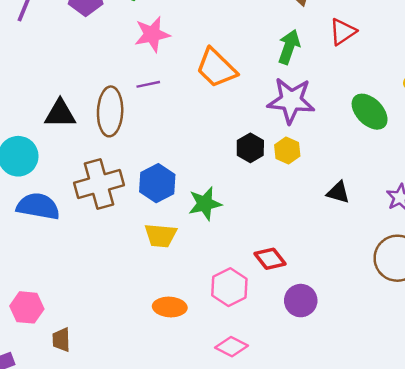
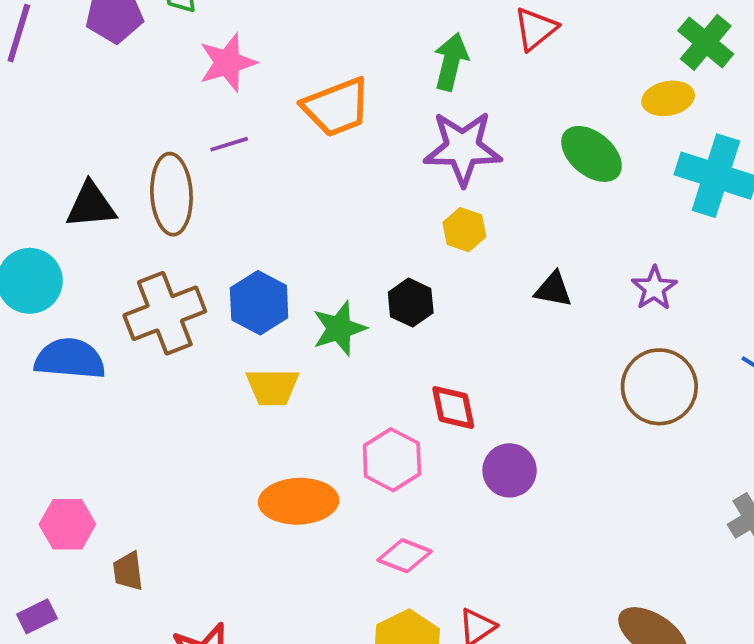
orange trapezoid: (216, 68) -> (337, 107), turned -60
black hexagon: (250, 148) -> (411, 303), moved
red diamond: (270, 259) -> (453, 407), turned 32
orange ellipse: (170, 307) -> (299, 501), size x1.4

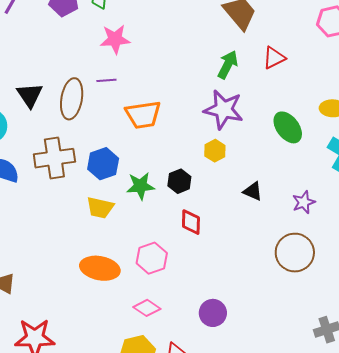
orange trapezoid: (337, 107) -> (143, 115), moved
black triangle: (91, 205) -> (30, 95), turned 48
red diamond: (453, 407) -> (191, 222), moved
purple circle: (510, 470) -> (213, 313), moved

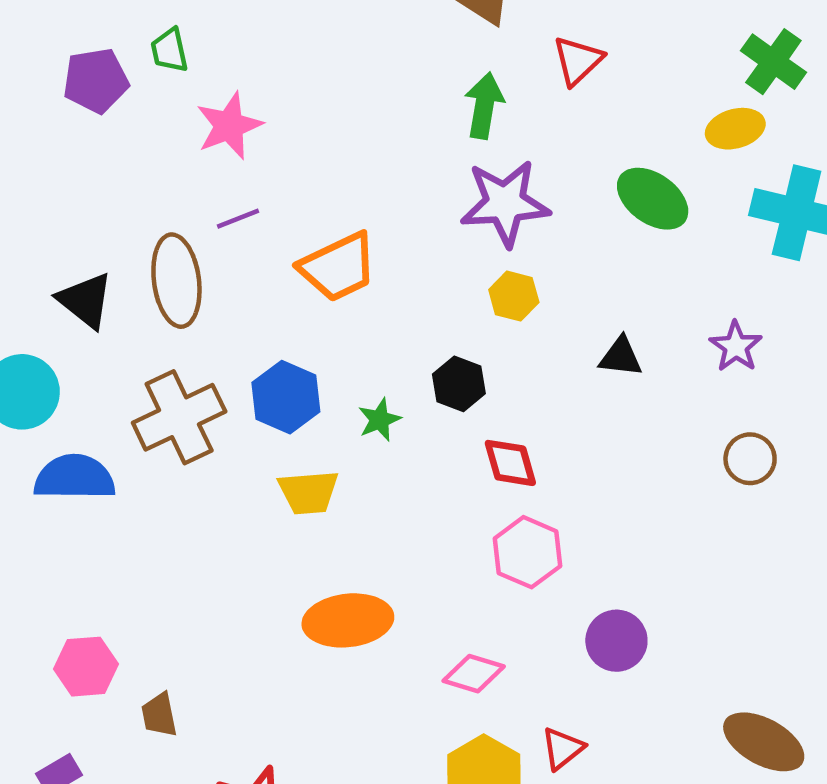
green star: (140, 186) -> (379, 420), size x0.7
brown circle: (295, 253) -> (750, 459), size x0.6
pink hexagon: (152, 258) -> (527, 552), moved

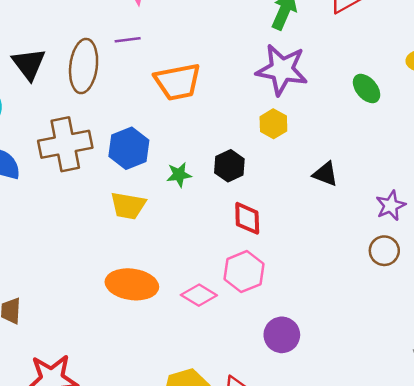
green ellipse: (653, 199) -> (367, 89), size x0.7
purple star: (736, 347) -> (391, 206), moved
pink diamond: (474, 674) -> (199, 295), moved

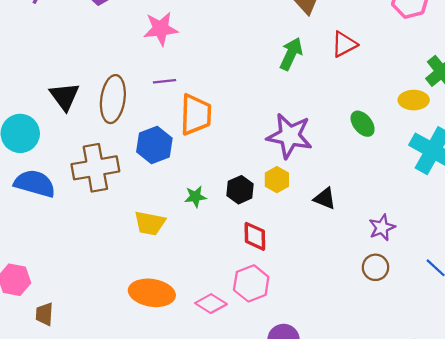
purple line: (128, 40) -> (164, 81), moved
purple star: (282, 70) -> (290, 136), moved
orange trapezoid: (178, 82) -> (196, 115), turned -78
yellow hexagon: (273, 124) -> (277, 180), moved
blue hexagon: (129, 148) -> (154, 145), moved

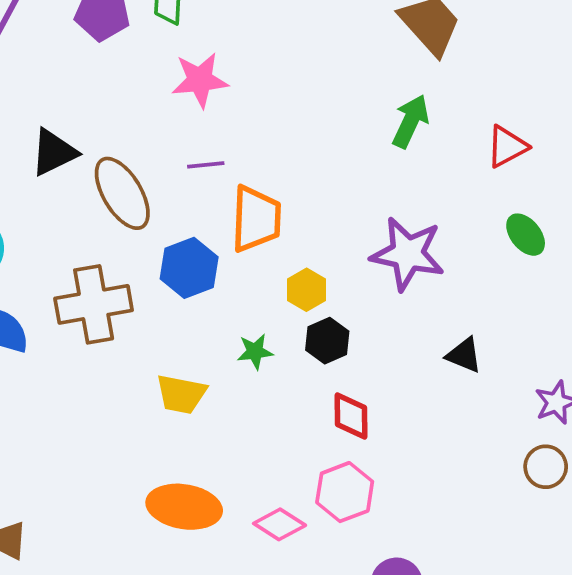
red triangle: (344, 44) -> (507, 147), moved
black triangle: (65, 96) -> (54, 152), moved, turned 40
brown ellipse: (113, 99) -> (122, 193), turned -39
yellow hexagon: (277, 180) -> (306, 290), moved

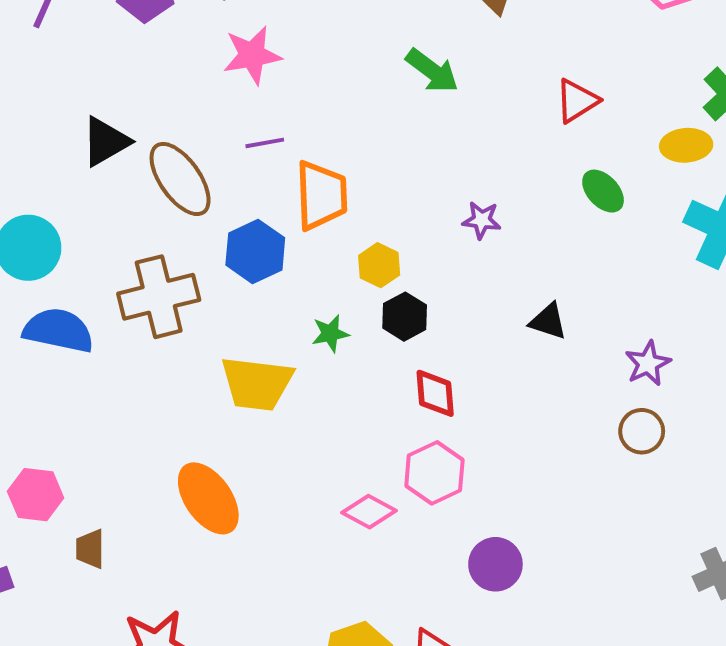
green arrow: (411, 121) -> (432, 71), moved, turned 106
purple star: (408, 254) -> (482, 220), size x0.5
yellow trapezoid: (181, 394) -> (257, 384), size x1.4
orange ellipse: (184, 507) -> (208, 498), moved, turned 50

